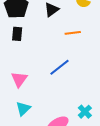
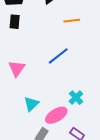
cyan triangle: (23, 109) -> (31, 104), moved
cyan cross: (85, 112) -> (76, 98), moved

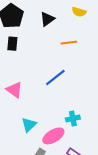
pink triangle: (17, 68) -> (14, 90), turned -30
cyan cross: (76, 98) -> (73, 119), turned 32

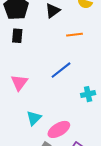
pink triangle: (14, 90) -> (19, 83), turned 30
cyan cross: (73, 119) -> (88, 94), moved

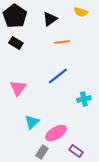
orange line: (75, 35) -> (62, 42), moved
black rectangle: (17, 36) -> (16, 43), turned -64

